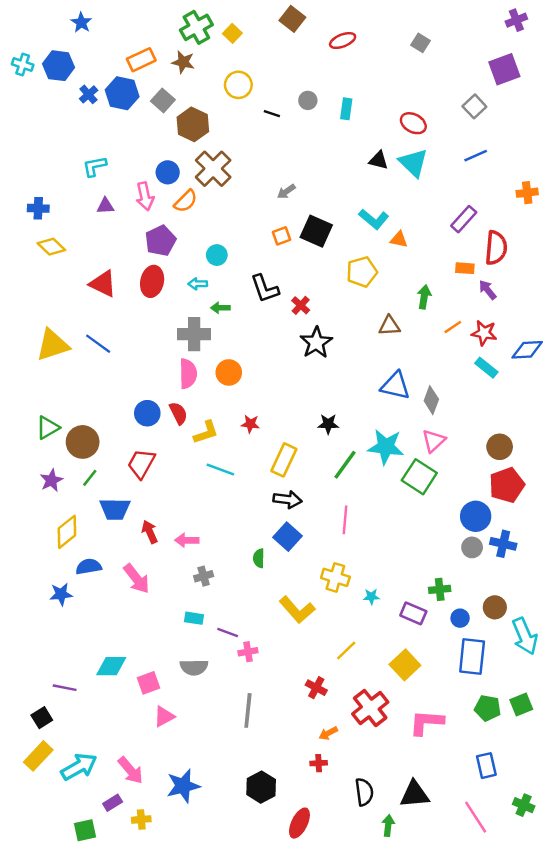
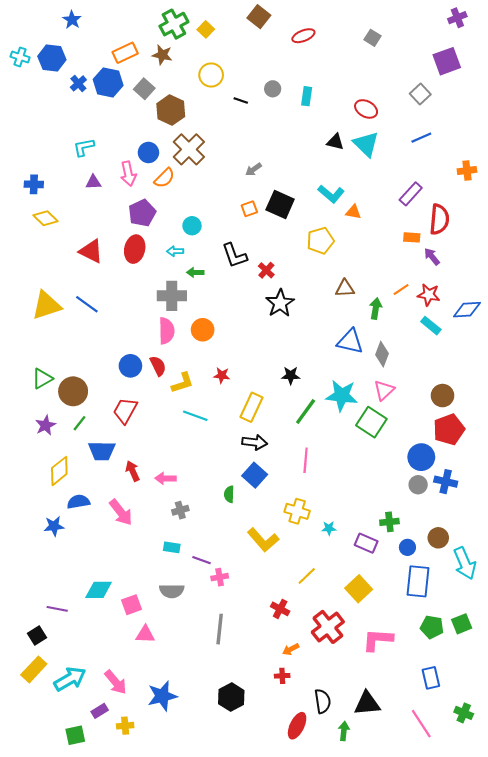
green arrow: (424, 297) -> (376, 309), moved
pink triangle: (164, 716) -> (145, 634), turned 30
red ellipse: (299, 823) -> (297, 726), moved

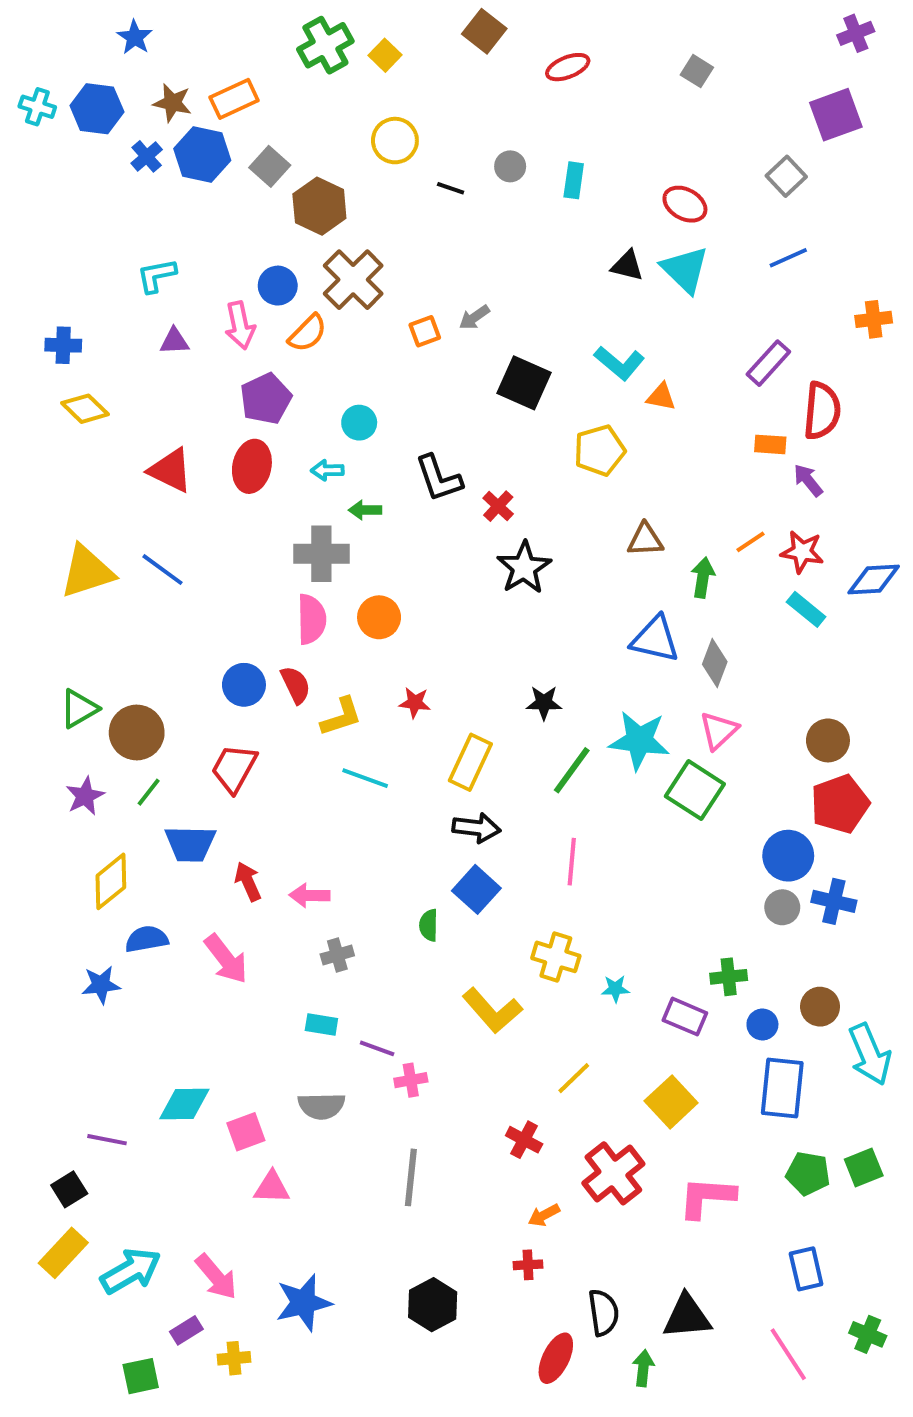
brown star: (162, 55) -> (172, 103), moved
orange square: (249, 209) -> (425, 331), moved

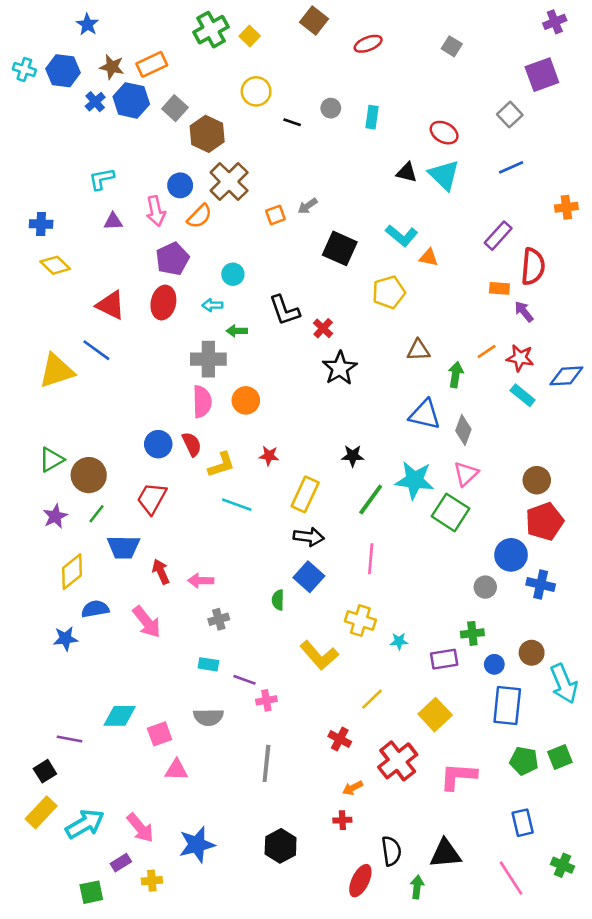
blue line: (163, 570) -> (96, 350), moved
gray circle: (782, 907) -> (485, 587), moved
purple rectangle: (685, 1017) -> (444, 659), turned -32

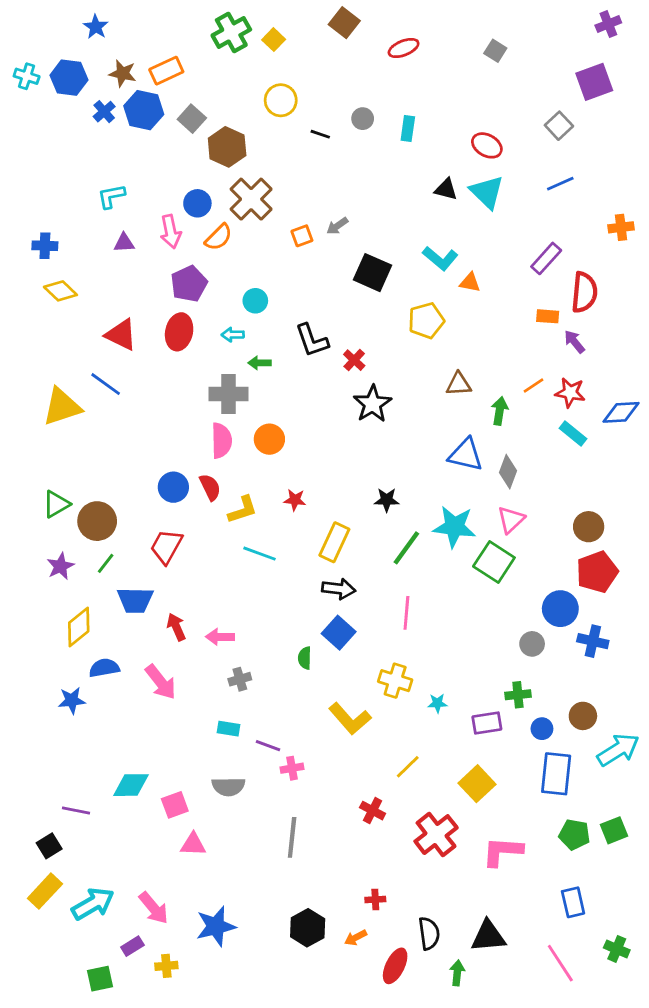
cyan arrow: (564, 684) -> (618, 750), turned -99
orange arrow: (353, 788) -> (356, 938), moved

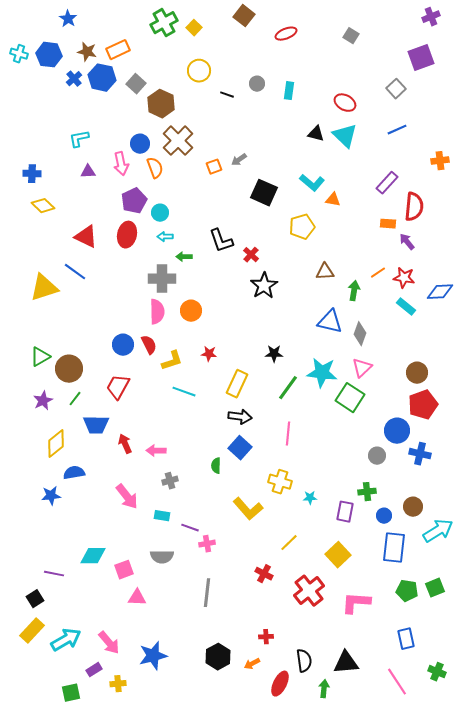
orange semicircle: (219, 237) -> (155, 168), turned -65
cyan circle: (255, 301) -> (160, 213), moved
pink arrow: (161, 682) -> (127, 497), moved
purple rectangle: (487, 723) -> (345, 512), turned -70

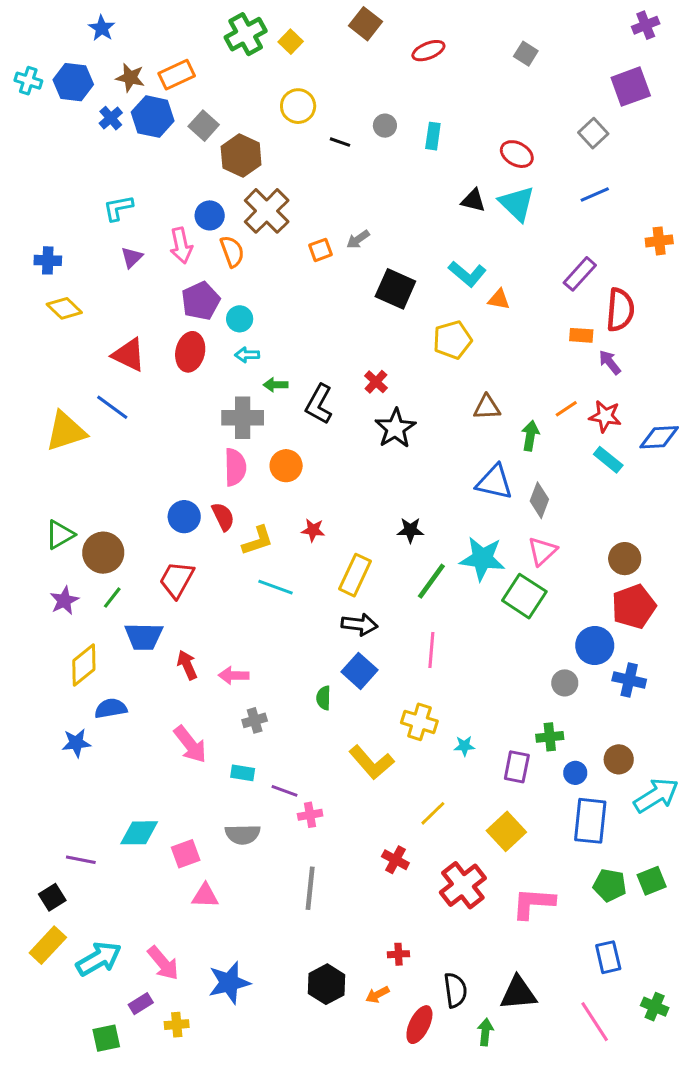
purple triangle: (88, 172) -> (132, 257), turned -42
black L-shape: (221, 241) -> (319, 404), moved, turned 48

